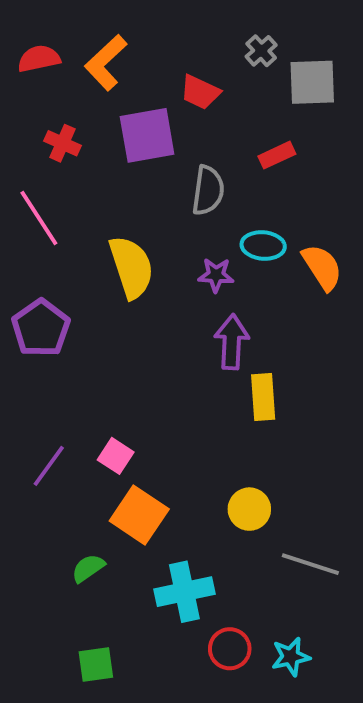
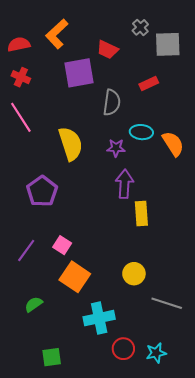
red semicircle: (39, 59) -> (19, 44), moved
red cross: (62, 143) -> (21, 77), moved
purple pentagon: (41, 328) -> (42, 191), moved
green semicircle: (88, 568) -> (34, 304), moved

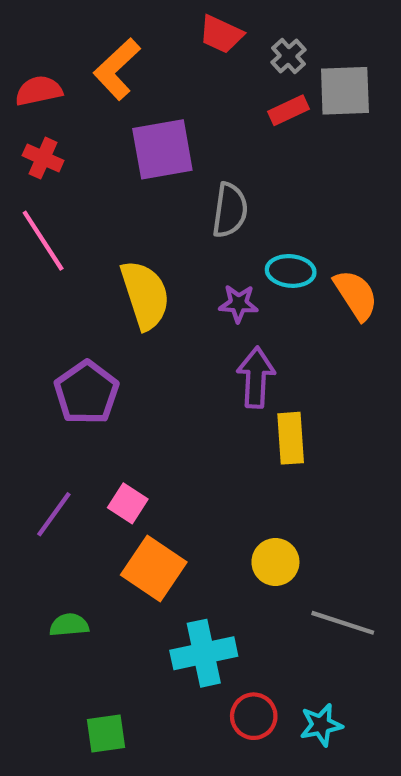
red trapezoid: (108, 50) -> (221, 34), moved
red rectangle: (149, 83) -> (288, 110), moved
green semicircle: (34, 304) -> (69, 625), turned 30

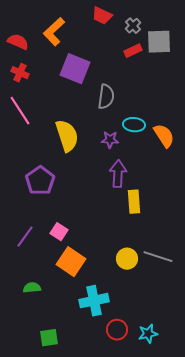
red semicircle: (39, 91) -> (18, 42), turned 35
purple square: (162, 149) -> (75, 69), turned 32
gray line: (343, 623) -> (158, 257), moved

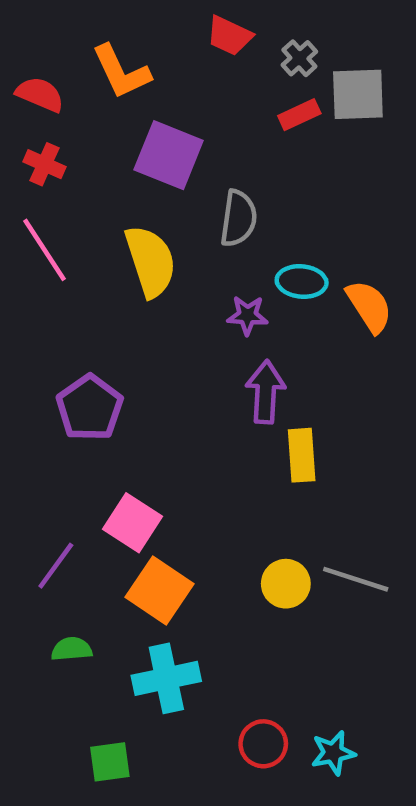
orange L-shape: (54, 32) -> (121, 72), turned -72
yellow semicircle: (67, 136) -> (150, 261), moved
pink square: (59, 232) -> (132, 523), size x1.4
purple line: (25, 237) -> (56, 566), moved
cyan cross: (94, 301) -> (166, 678), moved

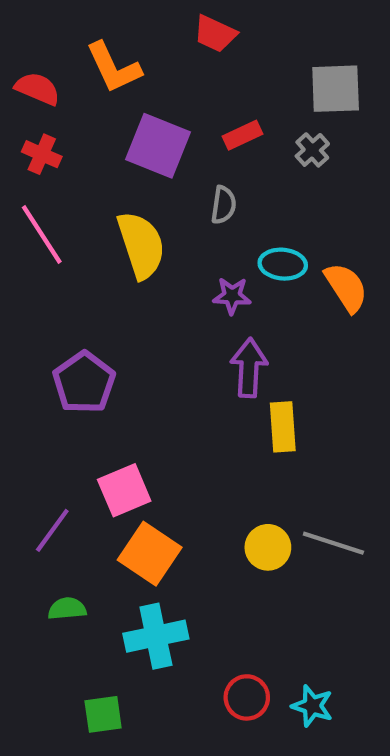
gray cross: (299, 58) -> (312, 150), moved
red rectangle: (299, 115) -> (243, 135), moved
gray semicircle: (238, 218) -> (224, 205), size x0.7
pink square: (132, 523) -> (124, 490), turned 34
cyan star: (333, 753) -> (312, 706), turned 30

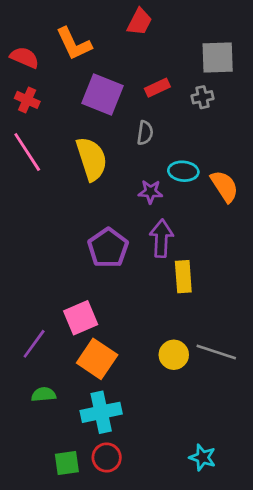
red trapezoid: (215, 34) -> (140, 22), turned -88
gray cross: (312, 150) -> (203, 97), turned 30
purple pentagon: (84, 382) -> (108, 248), moved
red circle: (247, 697) -> (107, 457), moved

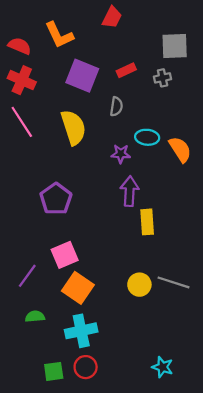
red cross: (27, 100) -> (22, 80), size x1.4
purple pentagon: (108, 248) -> (56, 199), moved

